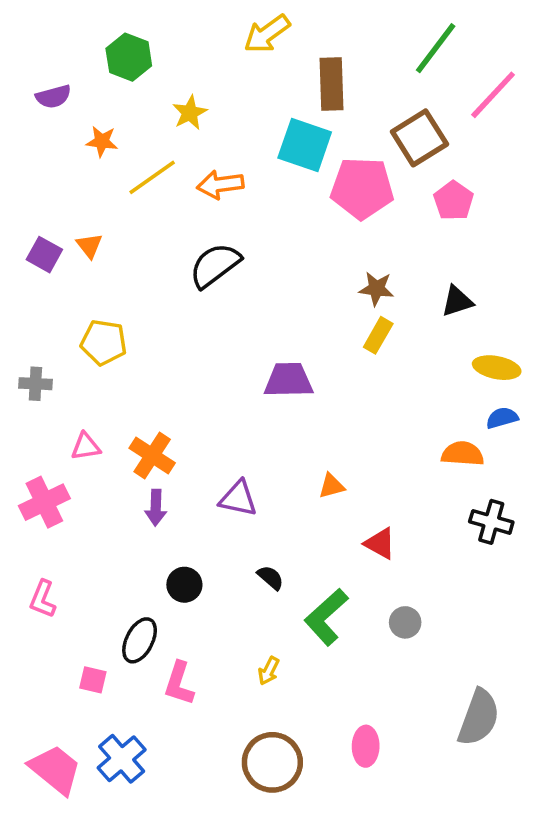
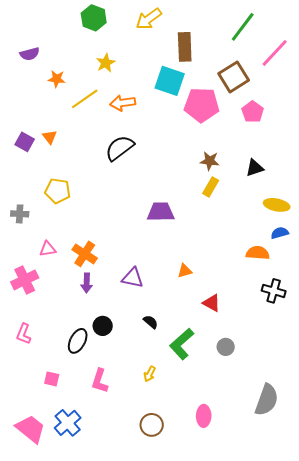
green hexagon: (129, 57) -> (94, 18), moved
black ellipse: (140, 640) -> (78, 341), moved
brown circle: (272, 762) -> (152, 425), size x0.7

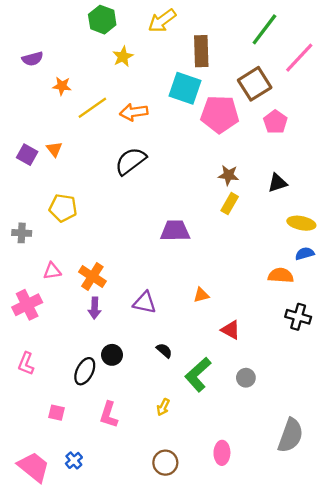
yellow star: (106, 63) -> (123, 57), moved
blue cross: (68, 423) -> (74, 460), size x0.6

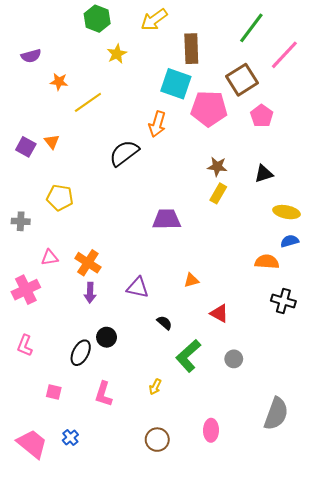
orange arrow: (134, 112) -> (157, 124), moved, turned -65
black semicircle: (164, 351) -> (164, 323), moved

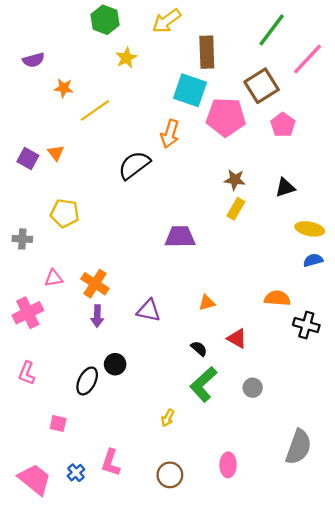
orange semicircle: (267, 262) -> (277, 298), moved
black semicircle: (164, 323) -> (199, 349), moved
pink L-shape: (103, 394) -> (111, 463), moved

